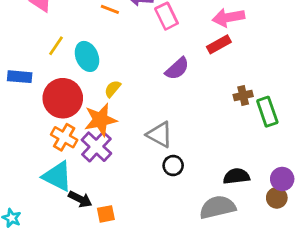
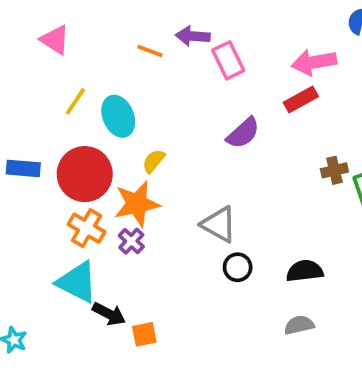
blue rectangle: (20, 77) -> (23, 168), moved
purple cross: (96, 147) -> (131, 241), size x0.6
black semicircle: (236, 176) -> (305, 271), moved
gray semicircle: (218, 207) -> (299, 325), size x0.6

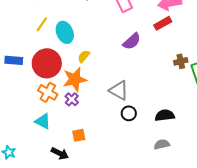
cyan triangle: (77, 282) -> (43, 121), size x0.7
black arrow: (109, 314) -> (60, 153), moved
orange square: (144, 334) -> (79, 135), moved

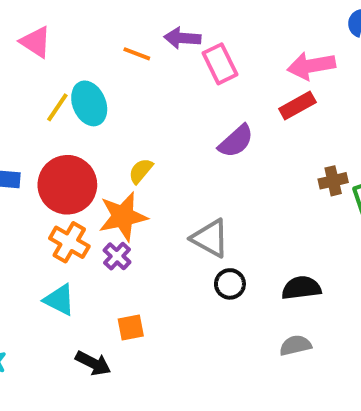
cyan ellipse: (65, 32) -> (89, 103), moved

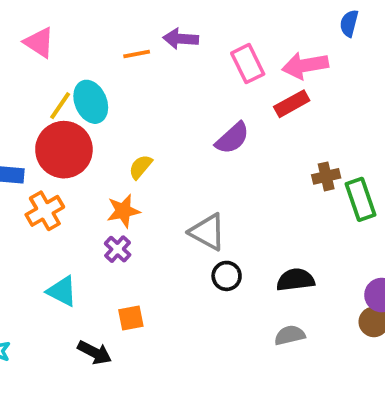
orange line: (137, 54) -> (137, 54), turned -32
pink rectangle: (220, 64) -> (248, 64), moved
red circle: (67, 185) -> (64, 150), moved
orange star: (123, 216) -> (123, 211), size x0.7
orange cross: (69, 242) -> (45, 211), moved, turned 30

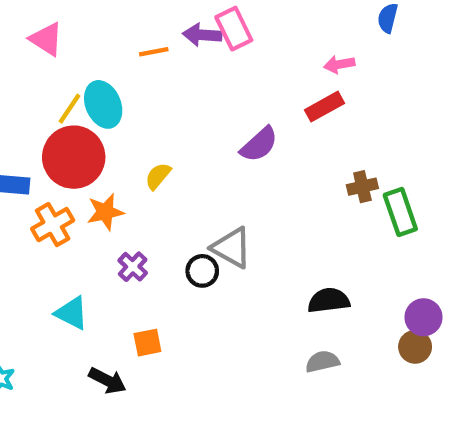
pink rectangle: (248, 64) -> (234, 29), moved
pink arrow: (305, 65) -> (339, 64), size x0.6
orange star: (123, 211) -> (105, 212), moved
black circle: (227, 276) -> (202, 271), moved

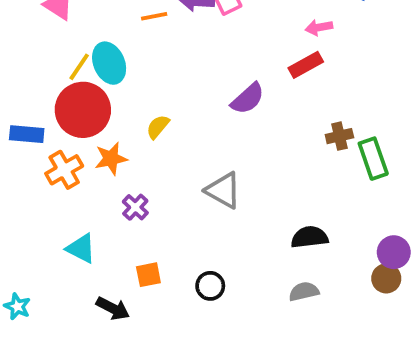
black circle: (202, 271) -> (210, 286), moved

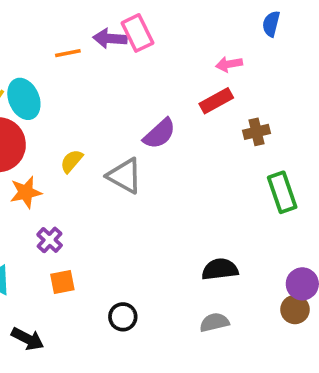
brown cross: (339, 136) -> (257, 132), moved
gray triangle: (223, 190) -> (125, 176), moved
orange square: (148, 275) -> (62, 282), moved

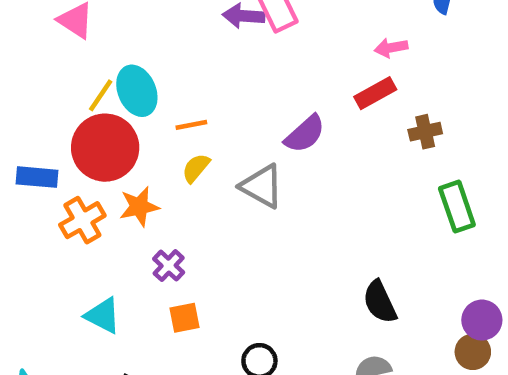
orange line: (68, 53) -> (191, 125), moved
black semicircle: (220, 269) -> (380, 302), turned -108

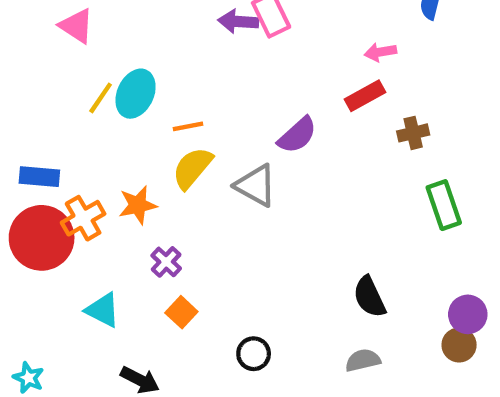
cyan ellipse: (137, 91) -> (136, 94), turned 48
red circle: (105, 148) -> (42, 238), moved
yellow semicircle: (196, 168) -> (192, 168), size x1.5
orange square: (185, 318) -> (181, 312), turned -36

